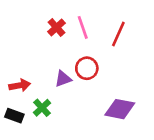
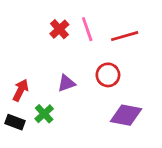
red line: (118, 34) -> (125, 36), turned 50
red circle: (87, 68) -> (108, 75), moved
red arrow: (20, 85) -> (21, 90), turned -54

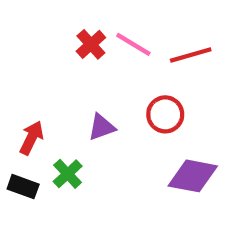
pink line: (87, 29) -> (133, 44), turned -40

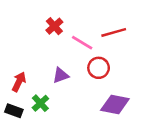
pink line: (133, 44) -> (82, 43), moved

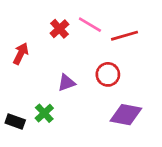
pink line: (82, 43) -> (90, 25), moved
red arrow: (19, 82) -> (21, 54), moved

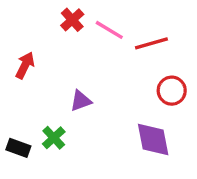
red cross: (59, 29) -> (72, 20), moved
red circle: (108, 74) -> (172, 91), moved
purple diamond: (126, 115) -> (153, 139), turned 68

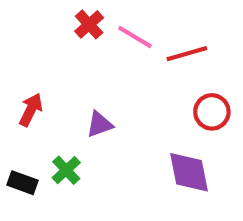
red arrow: (25, 65) -> (31, 110), moved

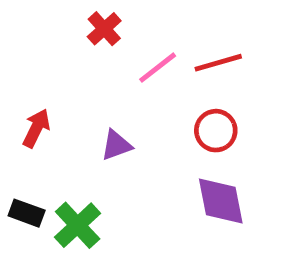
pink line: (135, 37) -> (158, 68), moved, turned -69
red circle: (212, 112) -> (216, 131), moved
green cross: (66, 170) -> (78, 225), moved, size x1.4

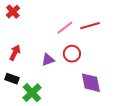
red cross: (104, 29) -> (13, 12), moved
red circle: (216, 131) -> (72, 54), moved
black rectangle: (27, 213) -> (12, 79), moved

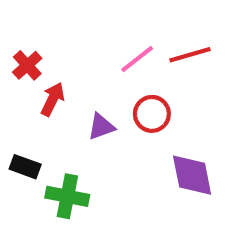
red cross: (13, 12) -> (27, 65), moved
red arrow: (15, 53) -> (53, 99), moved
green cross: (32, 93) -> (67, 196), turned -36

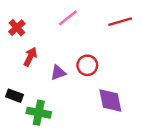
red line: (190, 55) -> (120, 22), moved
pink line: (137, 59) -> (68, 18), moved
red cross: (27, 65) -> (17, 28), moved

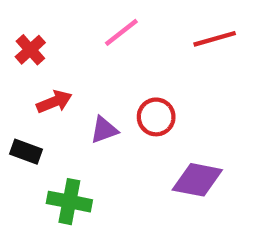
red arrow: (30, 57) -> (54, 102), turned 42
black rectangle: (14, 96) -> (26, 152), moved
purple diamond: (110, 101) -> (197, 180), turned -68

